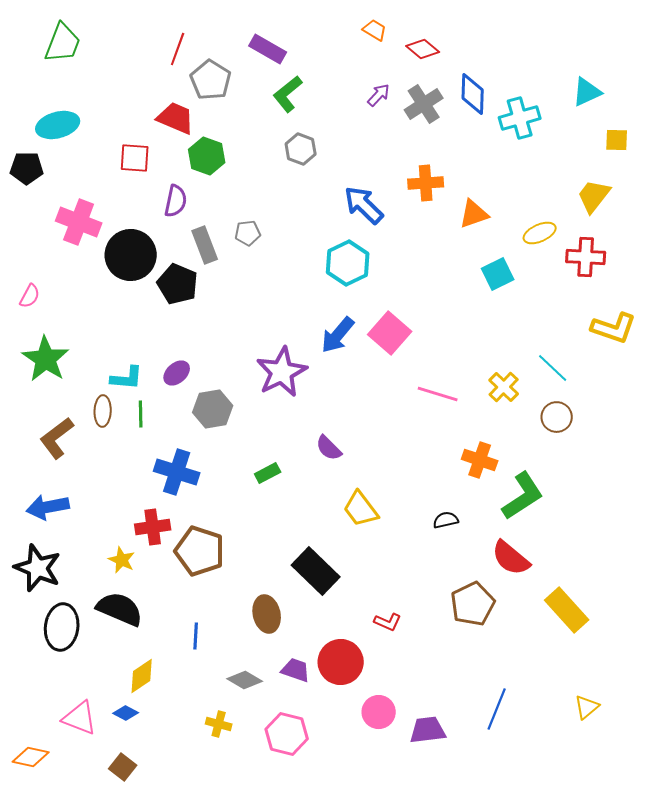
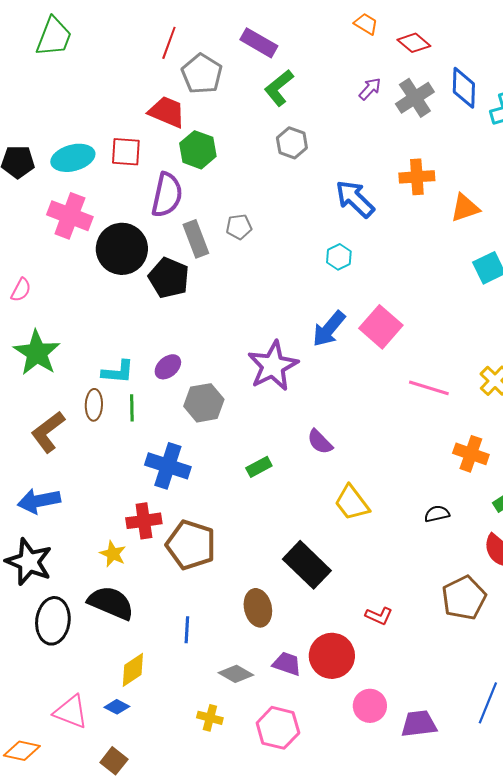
cyan ellipse: (58, 125) -> (73, 158), moved
purple semicircle: (176, 201) -> (167, 195), size x1.4
cyan hexagon: (348, 263) -> (339, 257), size x0.6

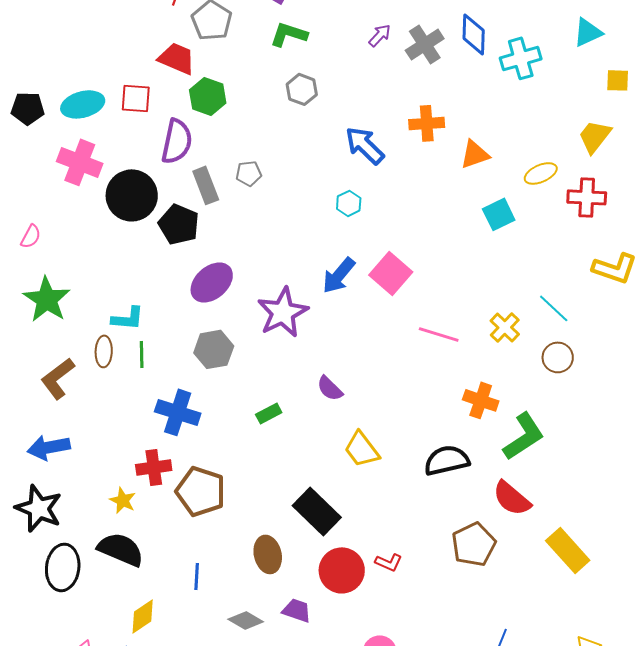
green L-shape: (279, 88) -> (289, 34), turned 57
purple ellipse: (168, 367) -> (212, 282), moved, size x1.6
black semicircle: (437, 514) -> (447, 460), size x1.8
red circle: (332, 656) -> (342, 570), moved

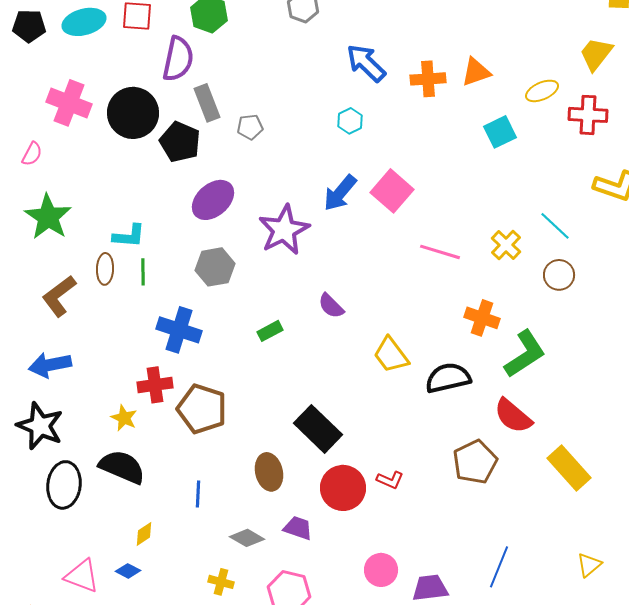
orange cross: (427, 123) -> (428, 79), moved
pink cross: (80, 162) -> (69, 103), moved
gray pentagon: (249, 173) -> (250, 127), moved
yellow trapezoid: (362, 449) -> (391, 355), moved
yellow diamond: (143, 616) -> (144, 534), size x0.7

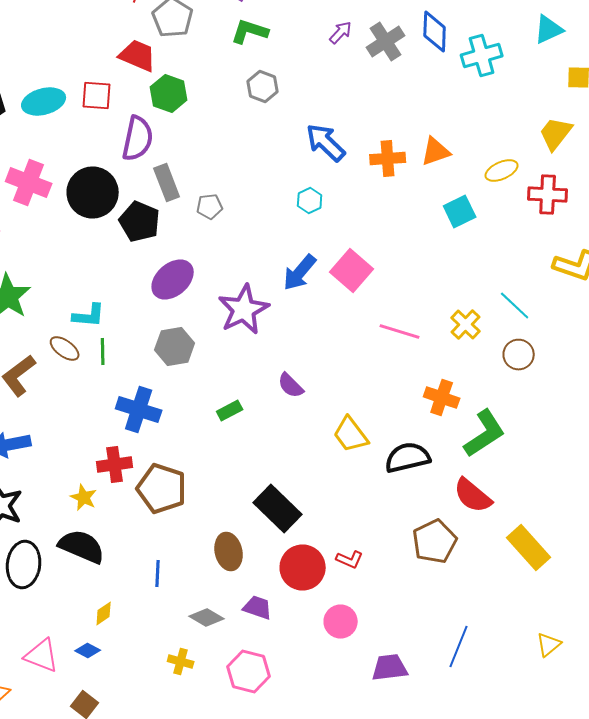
brown ellipse: (105, 269) -> (65, 348), turned -56
pink circle: (381, 570) -> (341, 622), moved

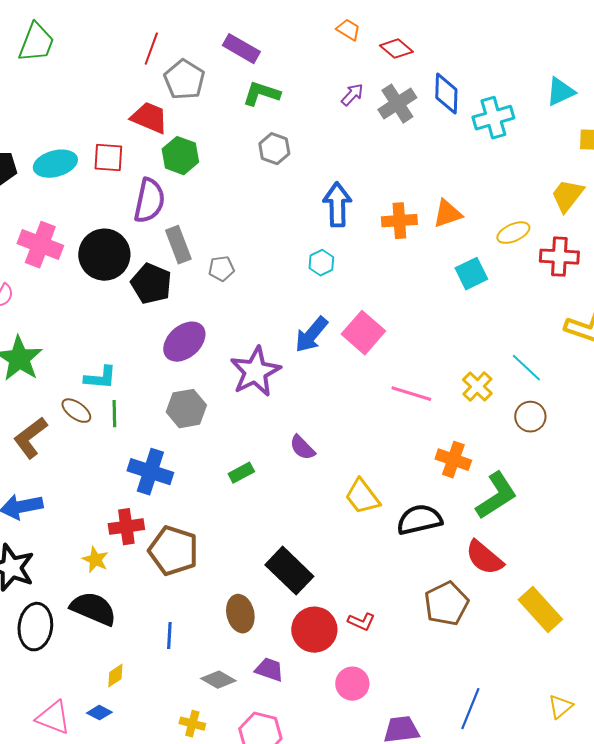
blue arrow: (326, 142) -> (337, 205), turned 45

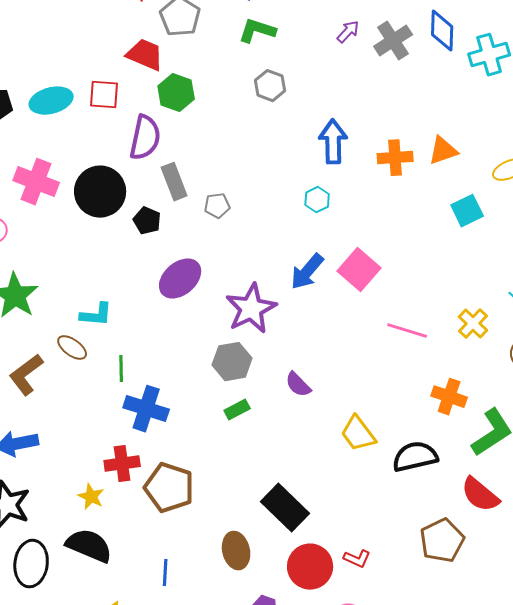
black pentagon: (151, 284) -> (147, 221), size x0.7
gray hexagon: (186, 409) -> (232, 362), moved
green line: (114, 414) -> (121, 369), moved

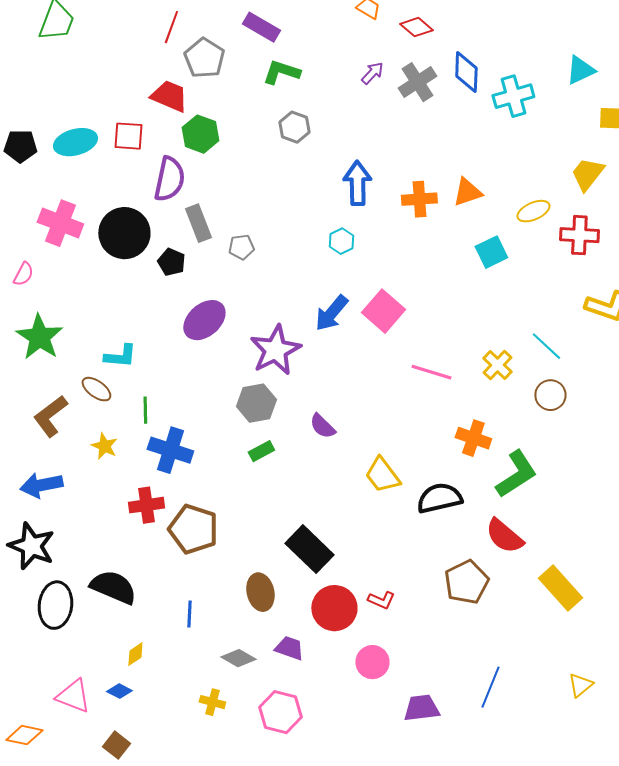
yellow star: (91, 497) -> (104, 446), moved

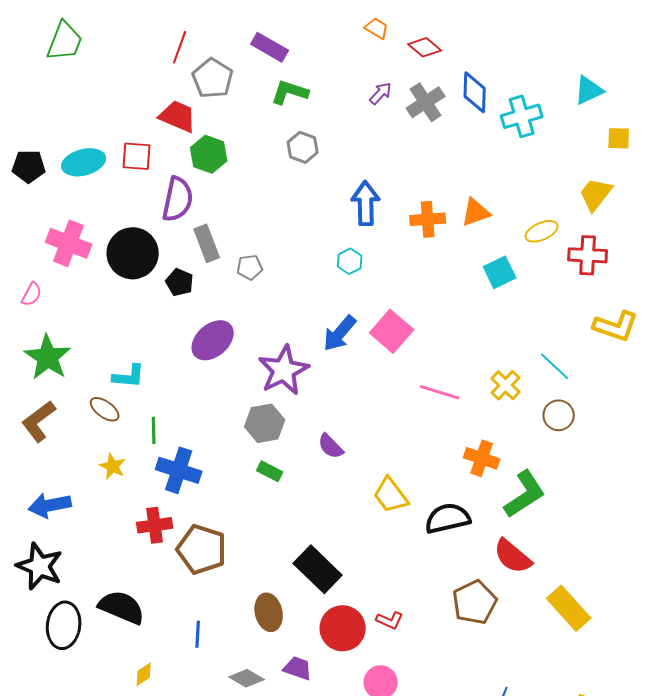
brown L-shape: (50, 416) -> (39, 421), moved
green rectangle: (261, 451) -> (270, 471), turned 55

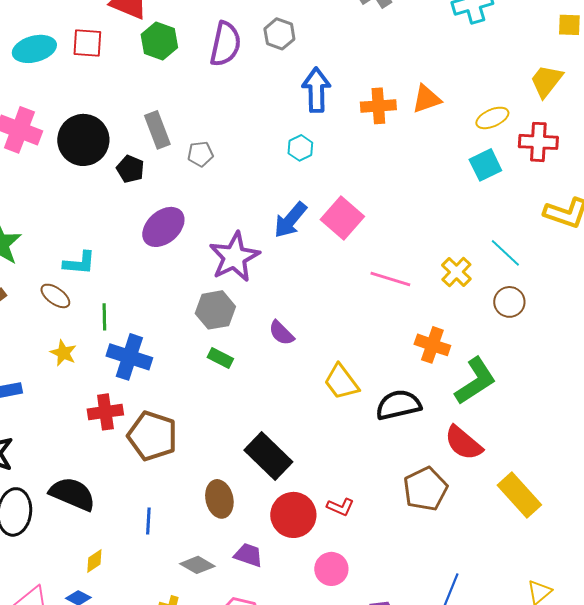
gray hexagon: (303, 147) -> (279, 34), moved
purple semicircle: (178, 199) -> (225, 44), moved
cyan square: (500, 272) -> (485, 165), moved

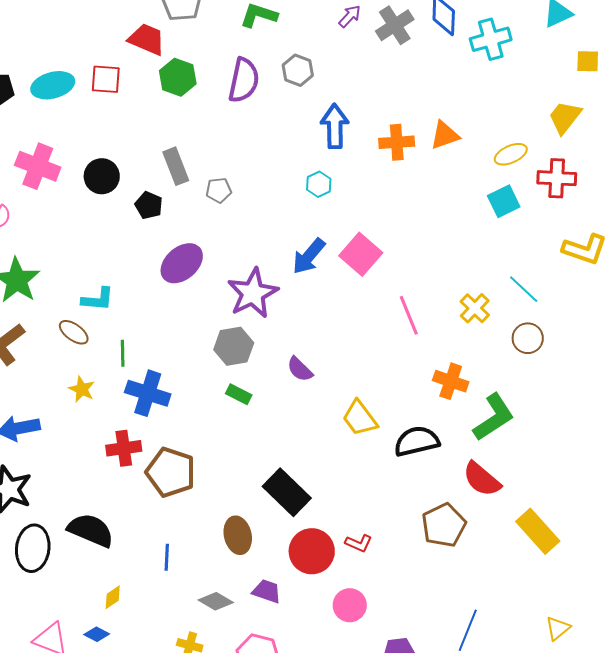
black circle: (83, 140) -> (102, 176), size x0.7
pink line: (390, 279) -> (409, 315), turned 51

